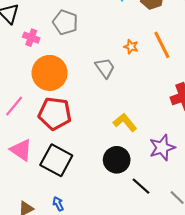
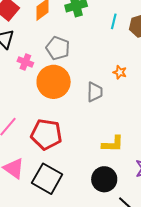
gray trapezoid: (105, 68) -> (95, 92), turned 35
orange circle: (50, 73) -> (54, 82), moved
yellow L-shape: (125, 122) -> (113, 144), turned 130

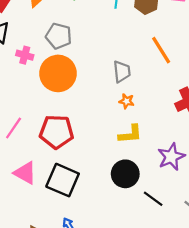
orange star: (120, 72) -> (127, 101), moved
gray trapezoid: (95, 92) -> (122, 72), moved

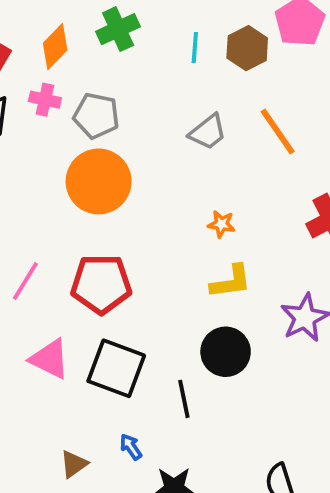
pink cross: (25, 55) -> (45, 100), moved
gray trapezoid: (122, 72) -> (208, 132), moved, turned 60
black line: (153, 199) -> (184, 399), moved, turned 45

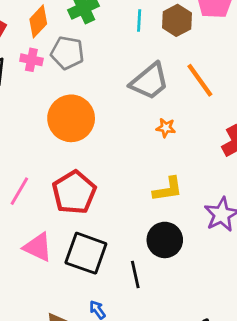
gray pentagon: (96, 116) -> (67, 53), moved
gray trapezoid: (208, 132) -> (149, 81), size x1.4
orange star: (221, 224) -> (166, 128), moved
red pentagon: (101, 284) -> (74, 192), turned -30

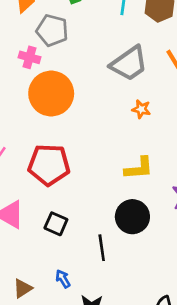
pink cross: (31, 60) -> (30, 57), moved
red pentagon: (74, 192) -> (49, 165), turned 30
black square: (86, 253) -> (56, 224), size x0.6

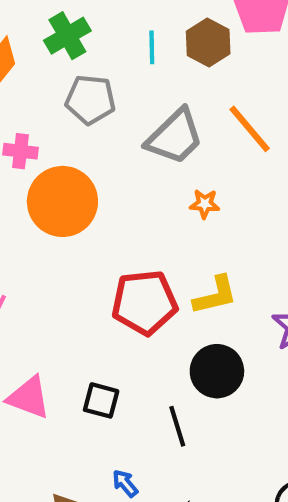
gray pentagon: (52, 30) -> (90, 100), moved
red pentagon: (49, 165) -> (144, 302), moved

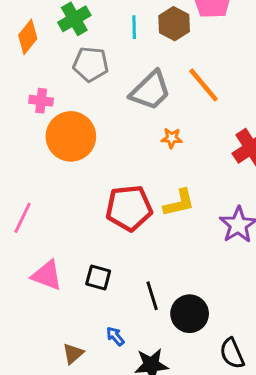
black circle: (217, 371) -> (190, 314), moved

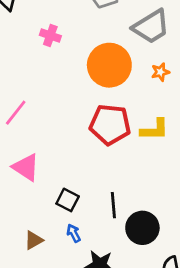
pink cross: (41, 101) -> (50, 35), moved
orange circle: (71, 136) -> (109, 65), moved
orange star: (172, 138) -> (160, 72), turned -30
black square: (98, 277) -> (68, 200), moved

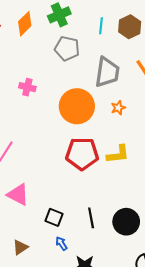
gray trapezoid: (151, 27) -> (107, 72), turned -44
black circle: (142, 228) -> (126, 222), moved
brown triangle: (34, 240) -> (20, 247), moved

